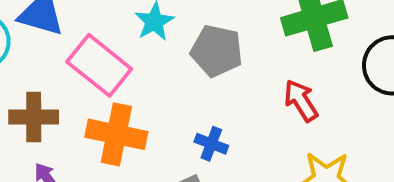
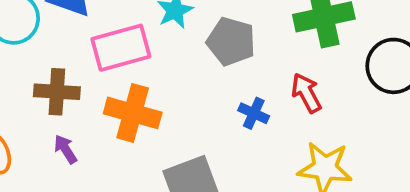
pink rectangle: (99, 65) -> (121, 48), turned -58
blue cross: (211, 144) -> (254, 113), moved

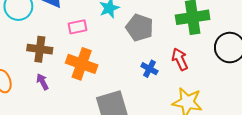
pink rectangle: (121, 48) -> (77, 27), size x0.6

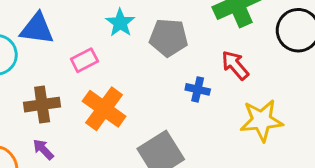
orange cross: (82, 64) -> (104, 109), turned 32
purple arrow: (42, 82) -> (43, 149), moved

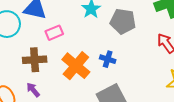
pink rectangle: (84, 60) -> (54, 33), moved
blue cross: (198, 89) -> (108, 59), moved

